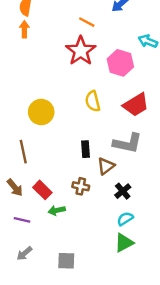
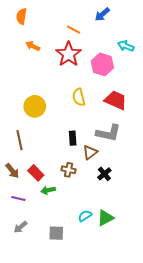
orange arrow: (24, 29) -> (33, 46), moved, turned -64
red trapezoid: (136, 105) -> (116, 100), turned -125
cyan semicircle: (125, 219) -> (85, 216), moved

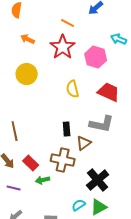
yellow circle: (35, 106) -> (27, 74), moved
brown cross: (69, 170) -> (63, 160), size x1.6
black cross: (104, 174) -> (98, 180), moved, size x1.6

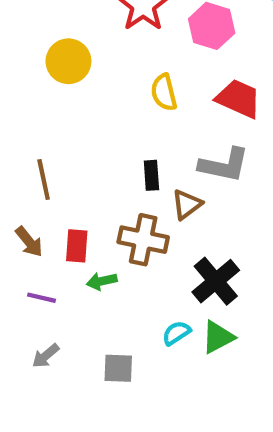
red rectangle: (31, 163) -> (77, 246), turned 49

